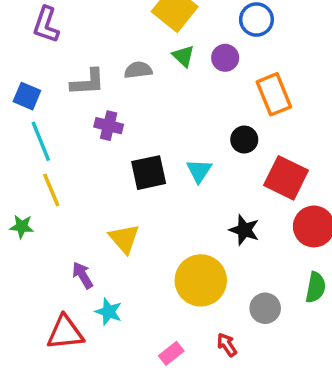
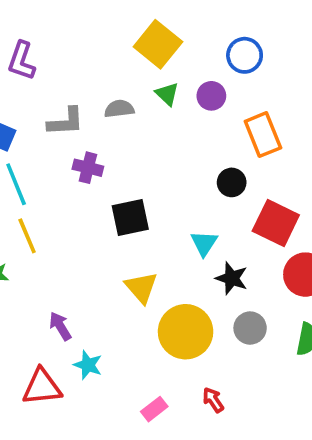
cyan triangle: (199, 171) -> (204, 243), moved
yellow triangle: (124, 239) -> (141, 287), moved
gray circle: (265, 308) -> (250, 328), moved

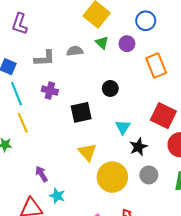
purple cross: (88, 168) -> (50, 91), moved
black circle: (232, 182) -> (110, 88), moved
black star: (232, 278) -> (138, 147), turned 30

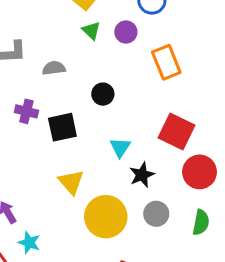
gray semicircle: (75, 51) -> (54, 68), moved
purple cross: (50, 91) -> (26, 111), moved

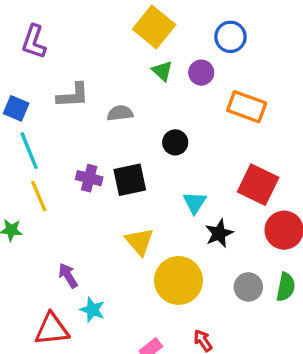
orange rectangle: (166, 62) -> (247, 107), turned -48
purple cross: (26, 111) -> (89, 178), moved
gray circle: (156, 214) -> (248, 287), moved

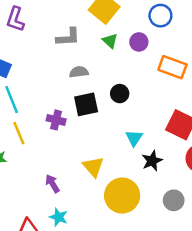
gray L-shape: (73, 95) -> (68, 37), moved
black square: (130, 180) -> (86, 104), moved
purple arrow: (68, 276) -> (52, 184), moved

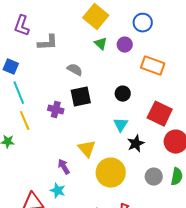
gray L-shape: (68, 37) -> (48, 43), moved
gray semicircle: (79, 72) -> (75, 70), turned 35
black circle: (120, 94) -> (123, 94), moved
purple arrow: (52, 184) -> (64, 167), moved

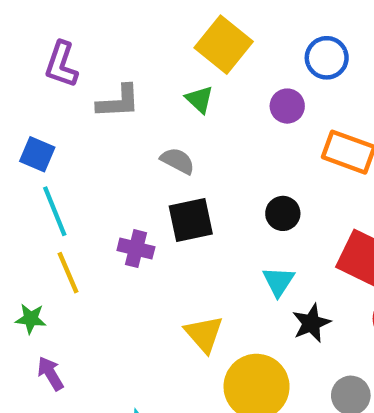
green triangle: (101, 44) -> (200, 99), moved
purple arrow: (64, 167) -> (50, 374), moved

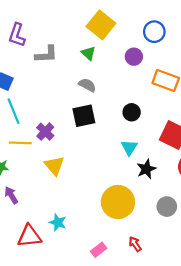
gray semicircle: (178, 161) -> (87, 85), moved
purple cross: (136, 249) -> (45, 132), moved, turned 30
yellow line: (68, 273) -> (20, 143), turned -65
yellow triangle: (204, 334) -> (54, 166), moved

